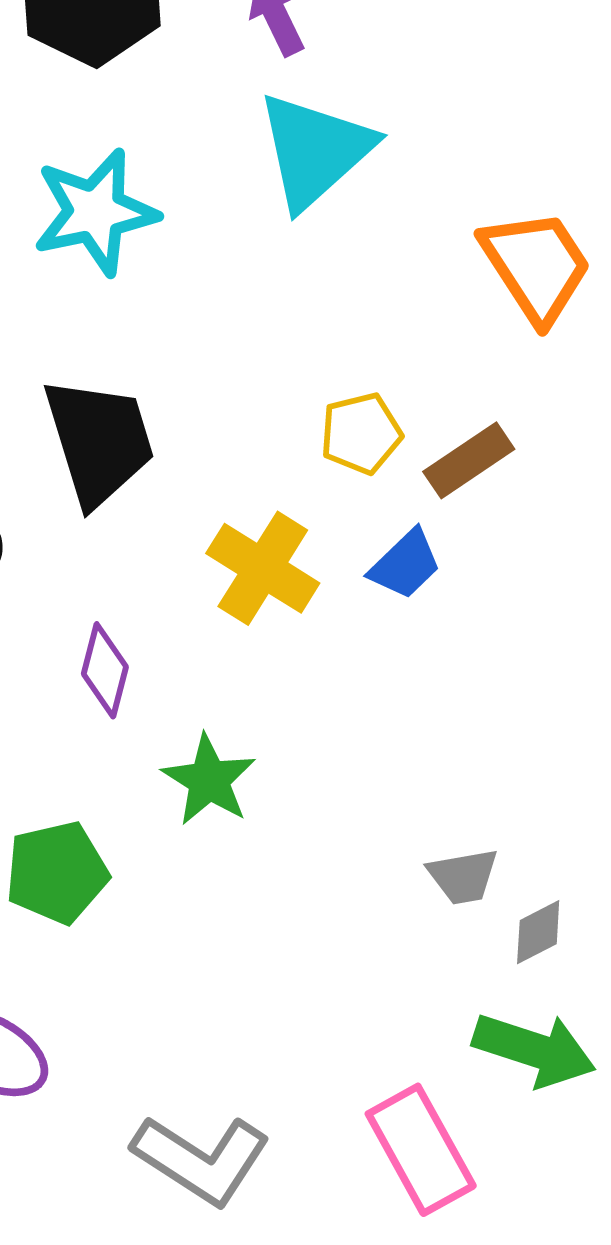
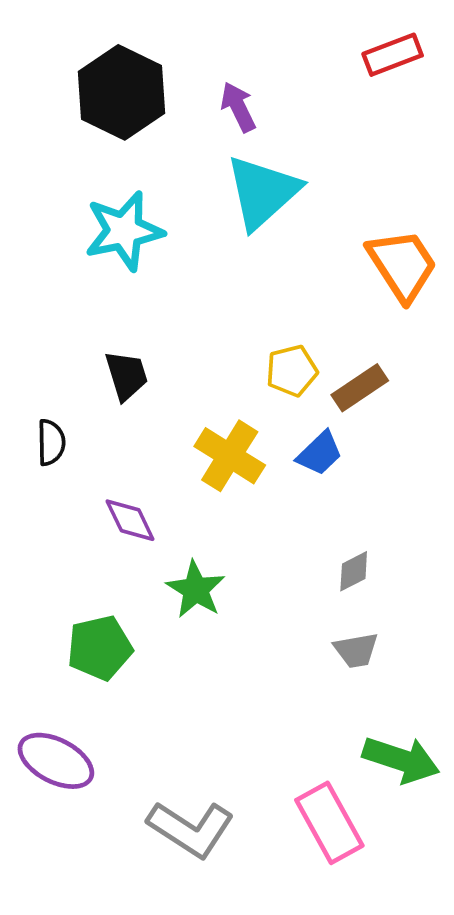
black trapezoid: (99, 441) -> (126, 376), size x0.6
purple diamond: (105, 670) -> (130, 520), turned -40
gray diamond: (538, 932) -> (354, 571), moved

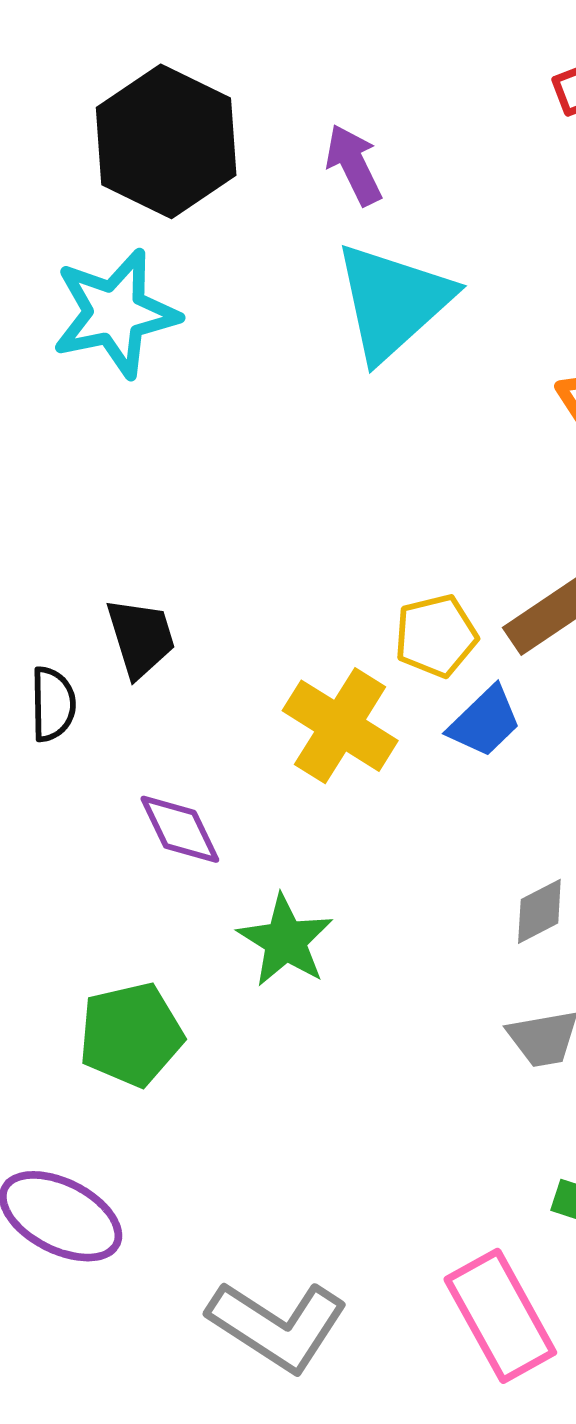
cyan star: (124, 231) -> (115, 313), moved
yellow pentagon: (292, 371) -> (436, 636), moved
black trapezoid: (126, 376) -> (141, 638), moved

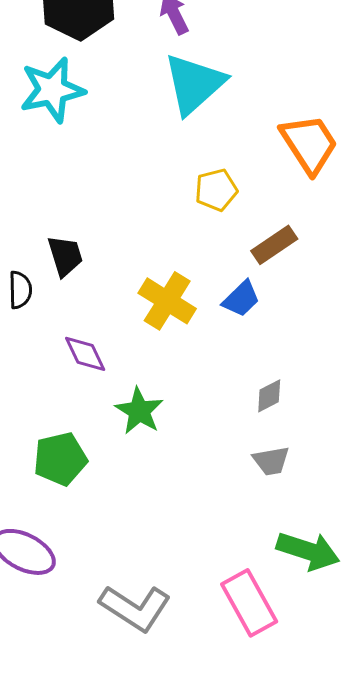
yellow pentagon: (436, 636) -> (216, 190), moved

